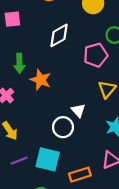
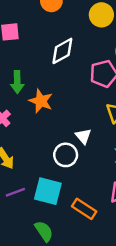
orange rectangle: (80, 175) -> (84, 209), turned 50

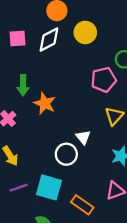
yellow circle: (101, 15) -> (85, 32), moved
white diamond: (62, 51) -> (49, 39), moved

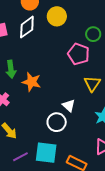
pink pentagon: (104, 80) -> (79, 54), turned -30

